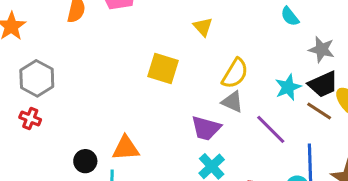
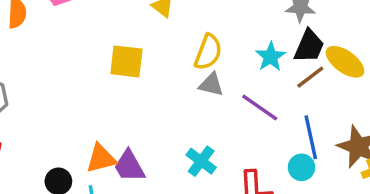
black trapezoid: (323, 84) -> (309, 46), turned -32
brown line: (319, 111) -> (310, 77), turned -60
purple trapezoid: (206, 128) -> (129, 166), moved, turned 56

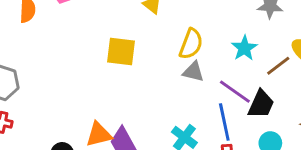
black trapezoid: (309, 46) -> (261, 104), moved
blue line: (311, 137) -> (224, 122), moved

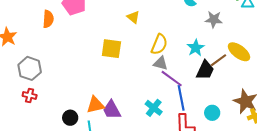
purple line: (235, 92) -> (172, 79), moved
black trapezoid: (261, 104) -> (205, 70), moved

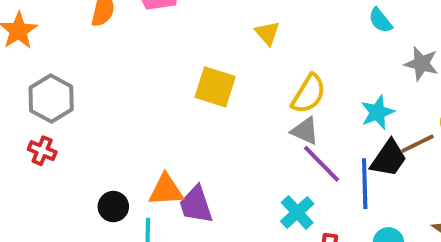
blue line: (181, 98) -> (365, 184), moved
cyan cross: (154, 108) -> (297, 212), moved

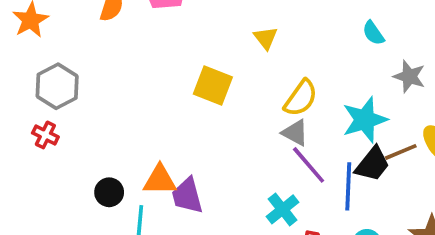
cyan star: (377, 112) -> (365, 120), size x1.4

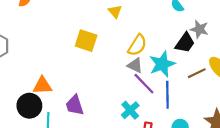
cyan star: (365, 120) -> (162, 64), moved
black trapezoid: (372, 164) -> (185, 43), moved
orange triangle: (160, 180) -> (42, 86), moved
black circle: (109, 192) -> (29, 106), size x1.5

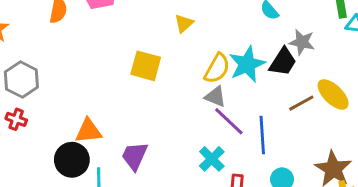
yellow triangle: (115, 12) -> (184, 23), turned 32
cyan star: (162, 64) -> (247, 64), moved
purple trapezoid: (75, 105) -> (135, 156), turned 45

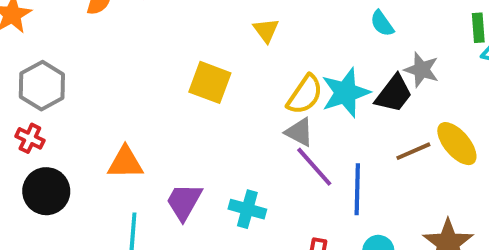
yellow triangle: (184, 23) -> (266, 30), turned -30
cyan cross: (212, 159) -> (247, 209), moved, turned -35
black circle: (72, 160) -> (46, 191), moved

